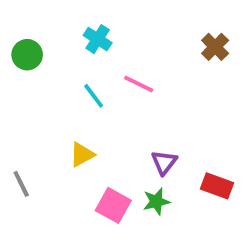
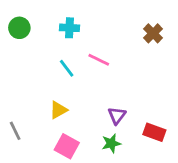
cyan cross: (98, 39) -> (70, 28), turned -30
green circle: (27, 55) -> (19, 28), moved
pink square: (113, 205) -> (67, 146), moved

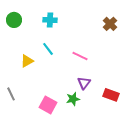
pink line: (99, 60) -> (80, 56), moved
yellow triangle: (58, 110) -> (27, 61), moved
green star: (111, 143) -> (73, 99), moved

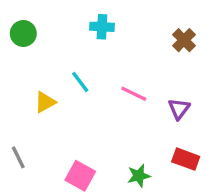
cyan cross: (50, 20) -> (102, 27), moved
purple triangle: (84, 83) -> (179, 109), moved
green star: (73, 99) -> (139, 176), moved

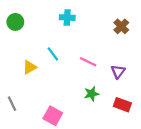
green star: (139, 176) -> (91, 94), moved

